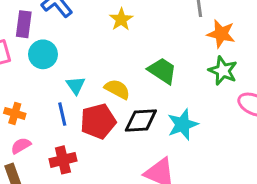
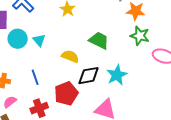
cyan triangle: (76, 85) -> (39, 40), moved
red pentagon: (98, 121) -> (66, 94), moved

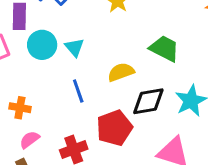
yellow semicircle: (70, 56) -> (121, 72), turned -42
blue line: (35, 77) -> (78, 91), moved

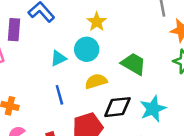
cyan circle: (42, 45) -> (87, 49), moved
cyan triangle: (74, 47) -> (58, 58), turned 42

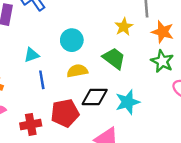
yellow star: (97, 22) -> (124, 27), moved
cyan triangle: (58, 58) -> (32, 55), moved

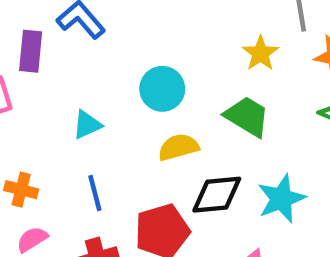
blue line: (42, 80) -> (95, 193), moved

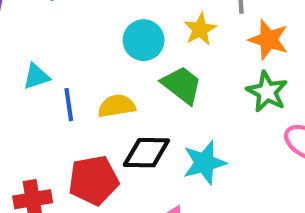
cyan circle: (162, 89) -> (144, 40), moved
blue line: (95, 193) -> (69, 105), moved

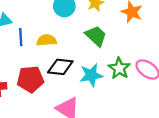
green trapezoid: (182, 85) -> (96, 36), moved
green star: (267, 92) -> (119, 68), moved

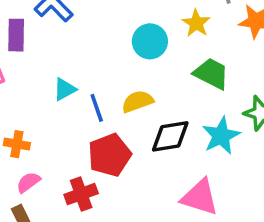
red pentagon: (30, 79) -> (110, 155), moved

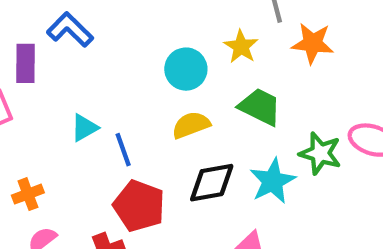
yellow semicircle: (138, 102) -> (191, 125), moved
orange cross: (17, 144) -> (28, 194), turned -30
red pentagon: (110, 155) -> (139, 206), turned -30

